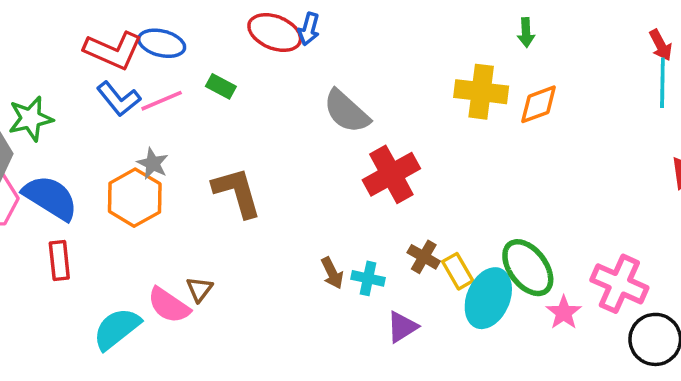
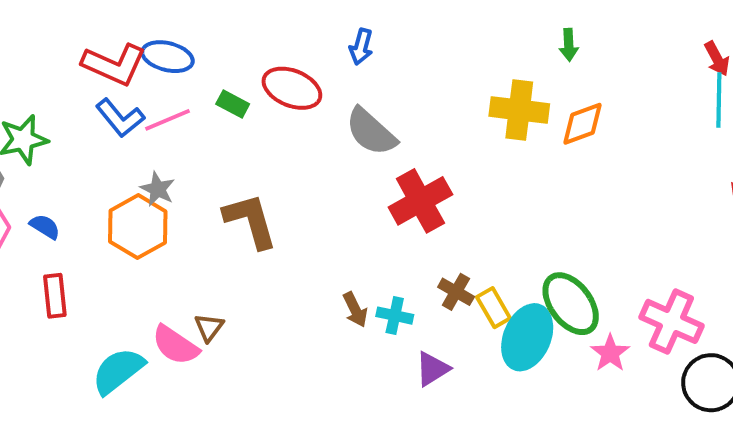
blue arrow: (309, 29) -> (361, 47), moved
red ellipse: (275, 32) -> (292, 88), moved
blue semicircle: (50, 198) -> (45, 227), size x0.5

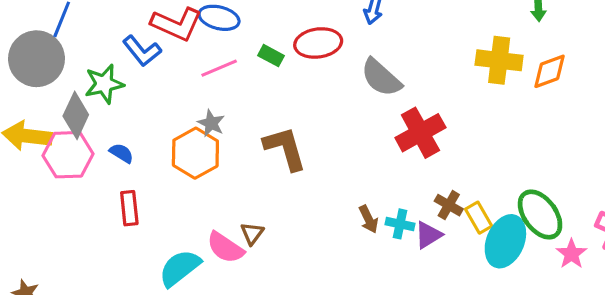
red ellipse: (292, 88) -> (318, 43), turned -30
blue L-shape: (120, 118) -> (142, 51), moved
purple triangle: (432, 369) -> (428, 235), moved

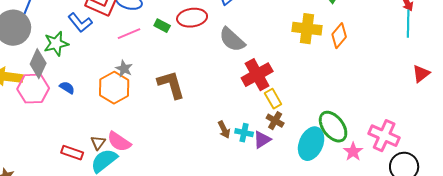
orange diamond: (549, 71) -> (339, 36), turned -30
red rectangle: (129, 208) -> (72, 153), moved, turned -65
yellow rectangle: (479, 218) -> (273, 99), moved
brown triangle: (252, 233) -> (98, 143), moved
pink semicircle: (225, 248) -> (119, 142), moved

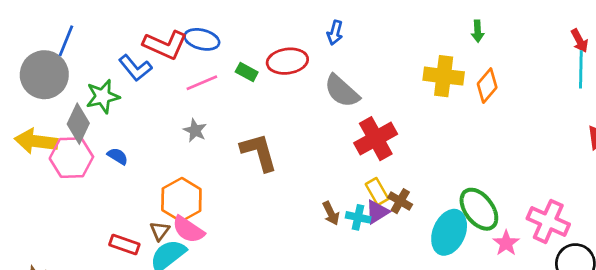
orange hexagon: (114, 88) -> (181, 200), moved
yellow rectangle: (273, 99) -> (377, 192), moved
purple triangle: (262, 140) -> (377, 212), moved

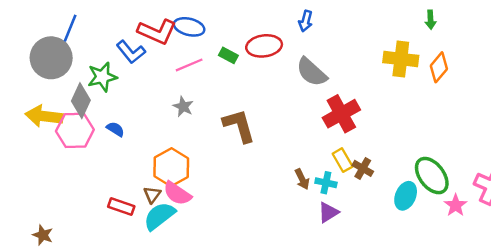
purple triangle: (377, 212) -> (328, 212), moved
cyan ellipse: (449, 232) -> (406, 196), size x0.7

